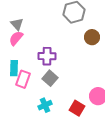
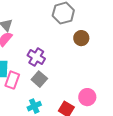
purple cross: (47, 56) -> (36, 57), turned 30

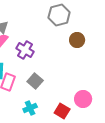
purple cross: (36, 57) -> (25, 50), moved

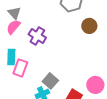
gray square: (35, 81) -> (50, 81), moved

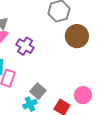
brown circle: (89, 26) -> (77, 36), size x1.5

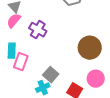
brown circle: (77, 36) -> (90, 48), moved

